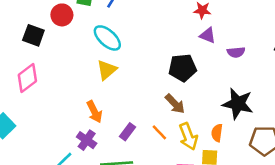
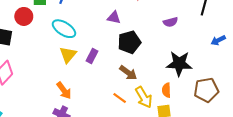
purple triangle: (208, 35) -> (114, 18), moved
purple rectangle: (127, 132) -> (92, 56), moved

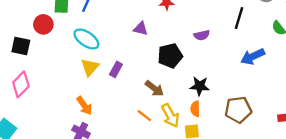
blue arrow: (218, 40) -> (253, 56), size x1.5
black pentagon: (129, 42) -> (170, 56), moved
black star: (179, 64) -> (200, 86), moved, size x0.7

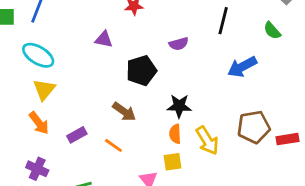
purple rectangle: (116, 69) -> (77, 135), moved, turned 35
orange arrow: (84, 106) -> (39, 123), moved
brown pentagon: (238, 110) -> (254, 127), moved
yellow arrow: (170, 116) -> (207, 141), moved

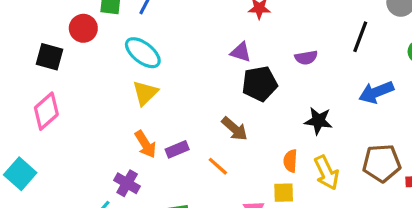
purple triangle: (104, 39) -> (241, 52), moved
black star: (179, 106) -> (318, 121), moved
orange arrow: (39, 123) -> (145, 144), moved

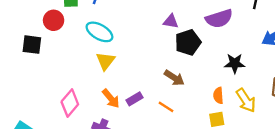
purple semicircle: (306, 58) -> (219, 19), size x1.6
pink diamond: (46, 111) -> (70, 103), moved

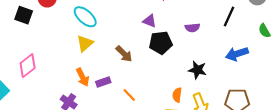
purple semicircle: (219, 19) -> (192, 28), size x0.6
brown arrow: (174, 78) -> (124, 54), moved
pink diamond: (70, 103) -> (28, 66), moved

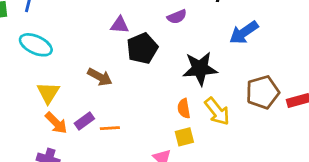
yellow triangle: (85, 43) -> (48, 93), moved
black star: (197, 70) -> (200, 69), size x1.4
orange line: (129, 95) -> (110, 128), moved, turned -32

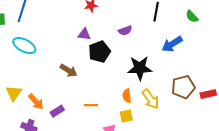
yellow triangle: (48, 93) -> (14, 93), moved
purple rectangle: (84, 121) -> (57, 111), moved
orange line: (110, 128) -> (91, 105), moved

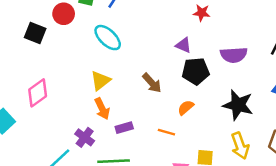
purple semicircle: (125, 31) -> (234, 55), size x1.5
yellow triangle: (14, 93) -> (100, 81), moved
orange semicircle: (127, 96) -> (186, 108), moved, turned 40

